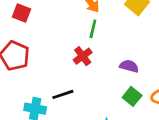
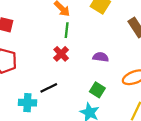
green square: (132, 96) -> (97, 90), moved

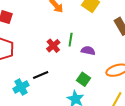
green line: (67, 30) -> (71, 40), moved
cyan cross: (27, 103) -> (21, 87), turned -35

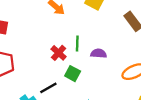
green square: (83, 79) -> (73, 74), moved

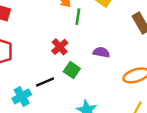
green line: (77, 44) -> (78, 17), moved

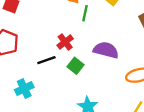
purple semicircle: (101, 52) -> (106, 50), size x1.5
black line: (45, 82) -> (46, 60), moved

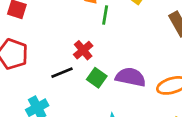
purple semicircle: (106, 50) -> (131, 77), moved

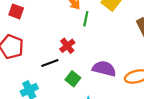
green square: (97, 78) -> (73, 79), moved

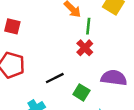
red cross: (67, 46) -> (85, 48), moved

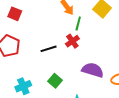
black line: (55, 78) -> (49, 49), moved
green square: (81, 92) -> (55, 81), moved

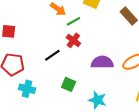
green line: (78, 23) -> (74, 21), turned 64
cyan cross: (23, 86) -> (27, 89), moved, turned -35

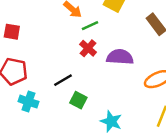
black line: (52, 55) -> (63, 80), moved
purple semicircle: (102, 62) -> (120, 57), moved

